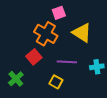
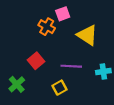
orange cross: (46, 34) -> (47, 27), moved, size x0.7
yellow square: (56, 82) -> (59, 88), turned 32

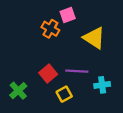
red square: (36, 61) -> (48, 73), moved
cyan cross: (103, 72) -> (102, 85), moved

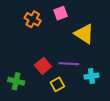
orange cross: (50, 29) -> (33, 19), moved
green cross: (18, 91) -> (16, 81), turned -35

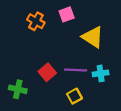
cyan cross: (91, 76) -> (101, 73), moved
yellow square: (57, 84) -> (74, 96), moved

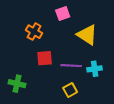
orange cross: (36, 21) -> (34, 32), moved
red square: (47, 72) -> (45, 58), moved, turned 35

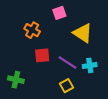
purple line: (71, 66) -> (67, 62), turned 30

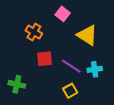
pink square: (59, 13) -> (63, 14), turned -32

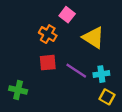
orange cross: (34, 32) -> (48, 34), moved
yellow square: (70, 91) -> (107, 97), moved, turned -32

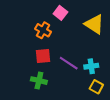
yellow triangle: (93, 38) -> (94, 24), moved
green cross: (18, 90) -> (39, 81), moved

